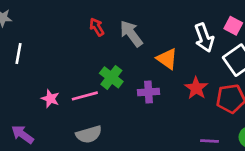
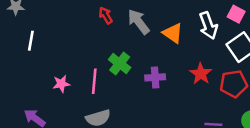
orange triangle: (167, 59) -> (173, 33), moved
pink line: (85, 96) -> (94, 81), turned -70
pink star: (50, 99) -> (61, 84), turned -30

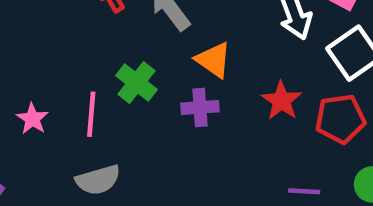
orange triangle: (173, 33) -> (214, 60), moved
pink star: (61, 84) -> (32, 119), turned -30

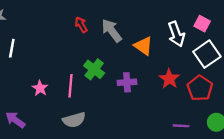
orange triangle: (214, 60) -> (143, 46), moved
red pentagon: (340, 119) -> (200, 88), turned -30

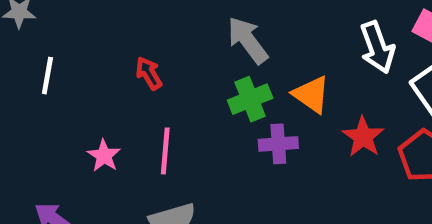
red arrow: (81, 25) -> (149, 73), moved
orange triangle: (143, 46) -> (311, 94), moved
green cross: (94, 69) -> (250, 99), moved, turned 30

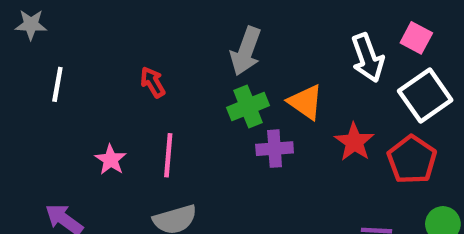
gray arrow: (248, 40) -> (246, 51), turned -123

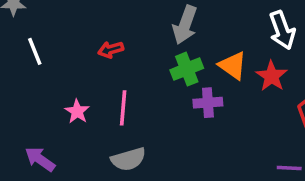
red arrow: (153, 82) -> (111, 50), turned -75
white line: (57, 84) -> (35, 51), turned -32
red star: (354, 142) -> (272, 76), moved

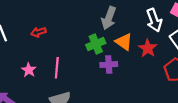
gray arrow: (185, 25) -> (109, 18), moved
red arrow: (111, 50) -> (38, 32), moved

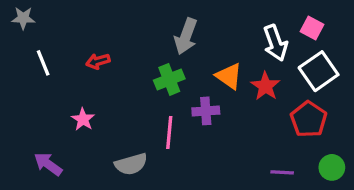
gray arrow: (109, 18) -> (186, 36), moved
green cross: (96, 44) -> (169, 79), moved
pink line: (57, 68) -> (169, 133), moved

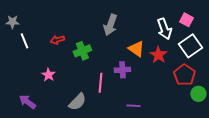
gray star: (23, 18) -> (12, 22), moved
green cross: (169, 79) -> (82, 51), moved
gray semicircle: (131, 164) -> (77, 102), turned -30
green circle: (332, 167) -> (198, 94), moved
purple line: (282, 172) -> (133, 106), moved

